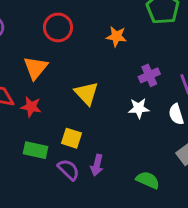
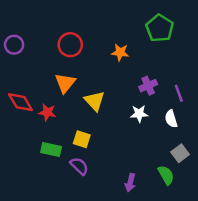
orange triangle: (36, 68) -> (65, 83), moved
purple arrow: (97, 165) -> (130, 183), moved
green semicircle: (148, 180) -> (166, 175), moved, turned 36

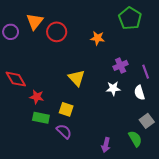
orange triangle: (65, 83) -> (35, 21), moved
red star: (47, 112) -> (37, 97), moved

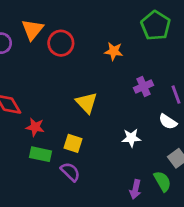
white star: (113, 88) -> (131, 138), moved
white semicircle: (139, 93) -> (168, 122), turned -40
purple arrow: (106, 145) -> (135, 189), moved

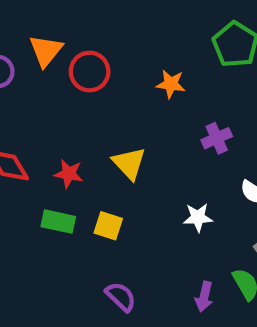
red star: (35, 127) -> (69, 174), moved
green rectangle: (41, 154) -> (58, 222), moved
purple semicircle: (70, 172) -> (121, 297), moved

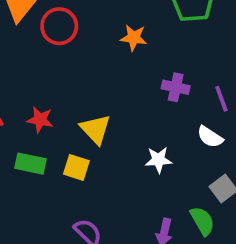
purple cross: (217, 138) -> (176, 87), turned 36
yellow triangle: (129, 163) -> (95, 129), moved

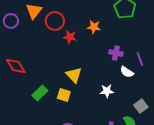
red star: (40, 120) -> (70, 37), moved
white semicircle: (210, 137) -> (127, 72), moved
green rectangle: (31, 164) -> (40, 93), turned -56

